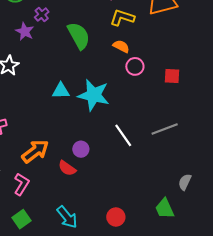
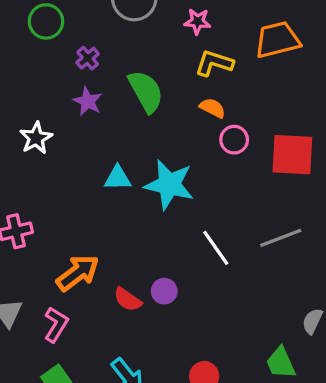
purple star: (25, 31) -> (88, 101), moved
red square: (172, 76) -> (292, 155), size x1.8
purple circle: (81, 149) -> (164, 291), moved

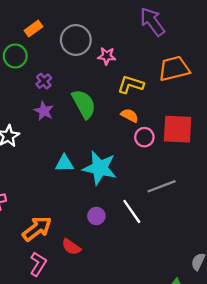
pink star: (197, 21) -> (107, 56), moved
red square: (292, 155) -> (178, 129), moved
gray line: (281, 238) -> (162, 186), moved
purple circle: (164, 291) -> (96, 216), moved
pink L-shape: (56, 324) -> (38, 264), moved

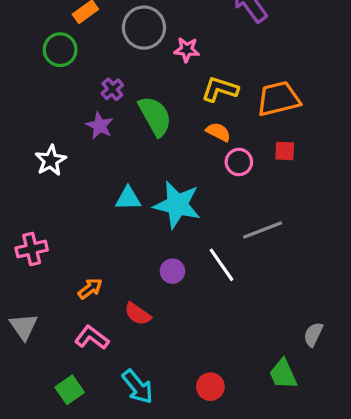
orange trapezoid: (174, 69) -> (278, 99), moved
purple cross: (44, 81) -> (112, 89), moved
red square: (178, 129) -> (285, 151), size x0.5
orange arrow: (37, 229) -> (90, 289), size x0.6
pink L-shape: (38, 264) -> (92, 338), turned -85

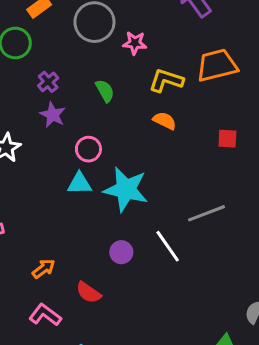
purple cross: (112, 89) -> (48, 82), moved
orange trapezoid: (278, 99) -> (217, 65), moved
green semicircle: (155, 116) -> (105, 91), moved, size x0.6
pink circle: (239, 162) -> (88, 149), moved

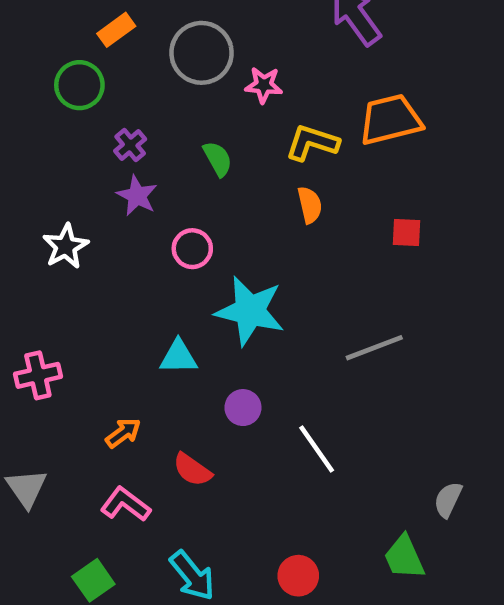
orange semicircle: (165, 121) -> (310, 205), turned 50
cyan triangle: (79, 183) -> (178, 357), moved
white line: (168, 246) -> (317, 449), moved

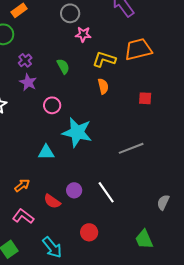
gray circle: (202, 53) -> (70, 13), moved, size x0.7
purple circle: (243, 408) -> (74, 190), moved
gray semicircle: (448, 500) -> (163, 202), moved
red circle: (298, 576) -> (89, 232), moved

